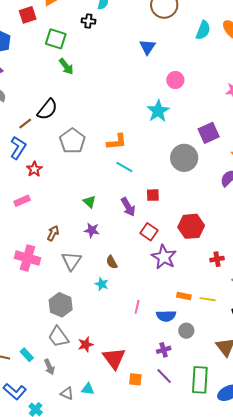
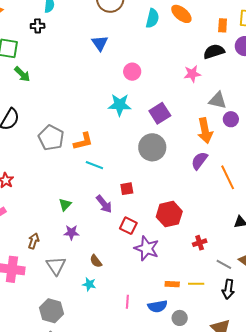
cyan star: (158, 111) -> (120, 105), turned -30
purple square: (209, 133) -> (160, 113), moved
gray pentagon: (72, 141) -> (51, 138), moved
green triangle: (90, 202) -> (65, 205), turned 40

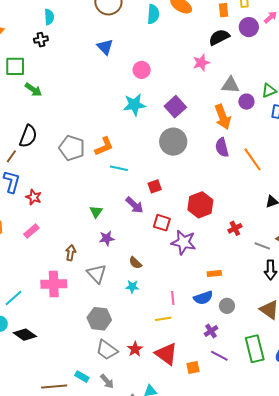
purple semicircle: (199, 161) -> (222, 147), turned -42
yellow line: (196, 284) -> (163, 319), moved

